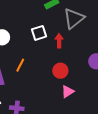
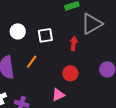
white square: (39, 33) -> (45, 35), moved
pink triangle: (68, 92) -> (58, 95), moved

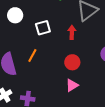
white circle: (18, 31) -> (15, 15), moved
pink triangle: (58, 95) -> (72, 85), moved

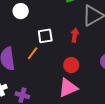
white square: (43, 28) -> (45, 36), moved
pink triangle: (72, 85) -> (68, 88), size x1.5

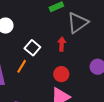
white square: (45, 36) -> (32, 48), turned -35

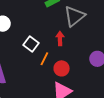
orange line: (22, 66) -> (44, 59), moved

